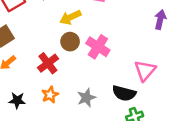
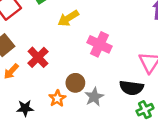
brown circle: (70, 42) -> (75, 83), moved
red cross: (48, 63) -> (38, 57), moved

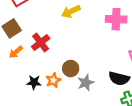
pink cross: (100, 44) -> (116, 19), moved, turned -30
black star: (25, 108) -> (34, 82), moved

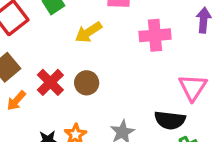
brown circle: (71, 69) -> (87, 83), moved

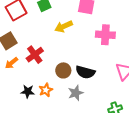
brown circle: (87, 83) -> (63, 70), moved
black semicircle: (170, 120) -> (85, 72), moved

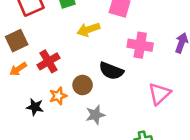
black semicircle: (85, 72) -> (111, 71), moved
orange star: (46, 90) -> (58, 96), moved

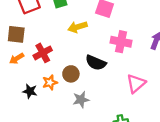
brown square: (17, 41) -> (16, 34), turned 30

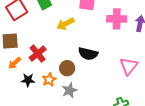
pink cross: (121, 42) -> (117, 19), moved
black star: (30, 91) -> (28, 80), moved
gray star: (81, 100) -> (70, 90), moved

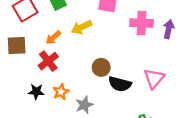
black semicircle: (88, 54) -> (120, 84), moved
orange arrow: (15, 63) -> (53, 38), moved
brown circle: (67, 68) -> (101, 67), moved

